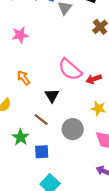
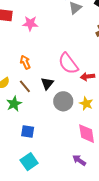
brown line: (41, 120) -> (25, 86), moved
gray circle: (73, 129) -> (63, 101), moved
green star: (21, 137) -> (14, 104), moved

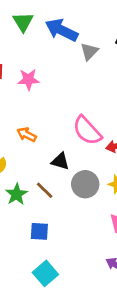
orange arrow: (25, 62) -> (27, 135), turned -32
black triangle: (47, 83) -> (60, 161), turned -48
brown line: (25, 86) -> (45, 190), moved

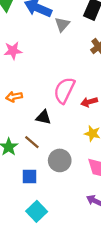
pink semicircle: (87, 131) -> (64, 90), turned 72
orange arrow: (27, 135) -> (14, 97), turned -35
gray circle: (85, 184) -> (60, 160), moved

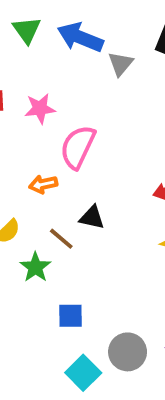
pink semicircle: (64, 90) -> (78, 147), moved
brown line: (32, 142) -> (61, 239), moved
gray circle: (60, 160) -> (128, 352), moved

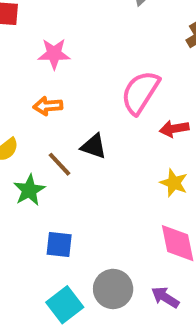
pink star: (40, 108) -> (54, 54), moved
pink semicircle: (78, 147) -> (140, 92), moved

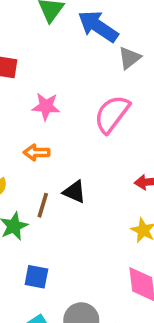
pink semicircle: (140, 92) -> (112, 114), moved
brown line: (60, 164) -> (43, 205), turned 55

